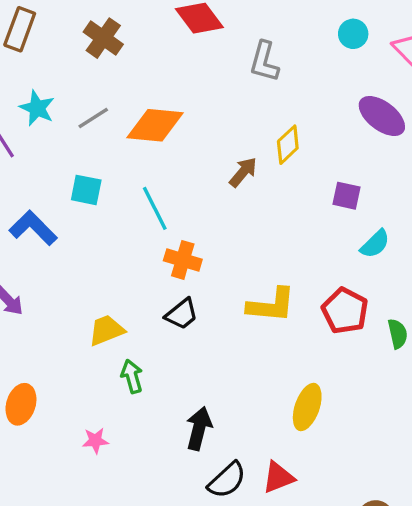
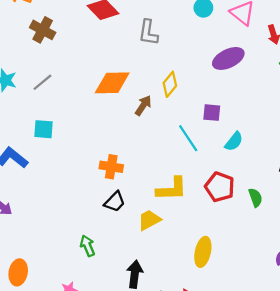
purple ellipse: (382, 116) -> (228, 58), turned -56
orange diamond: (155, 125) -> (112, 83), moved
cyan line: (155, 208) -> (188, 138), moved
yellow trapezoid: (106, 330) -> (149, 220), moved

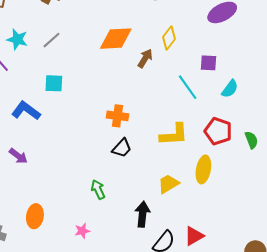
yellow trapezoid: (149, 220) -> (168, 184), moved
yellow ellipse: (203, 252) -> (203, 169), moved

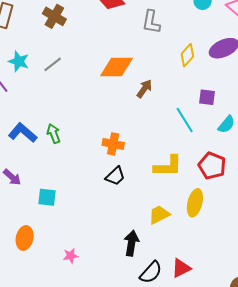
yellow diamond: (169, 38) -> (187, 55), moved
cyan square: (54, 83) -> (47, 197), moved
green arrow: (98, 189) -> (54, 134), moved

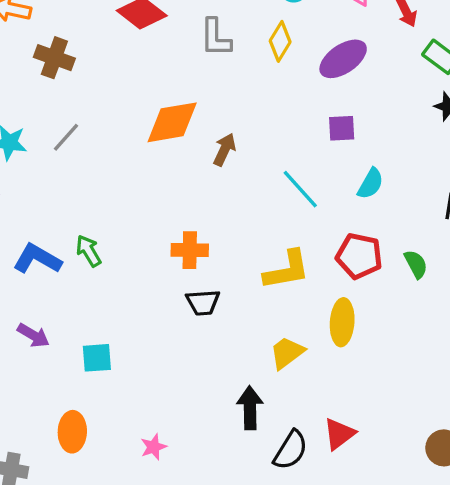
yellow diamond: (187, 55) -> (280, 41), moved
purple square: (207, 97) -> (342, 128), moved
black trapezoid: (115, 176) -> (203, 302), turned 50

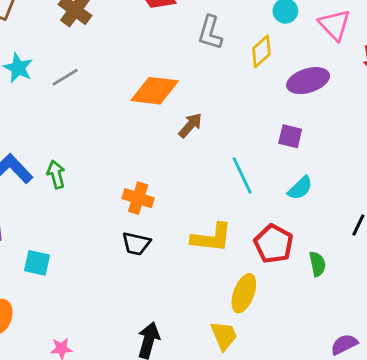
yellow trapezoid: (287, 353) -> (224, 336), moved, turned 88

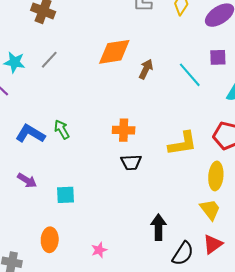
cyan line: (242, 175) -> (190, 75), moved

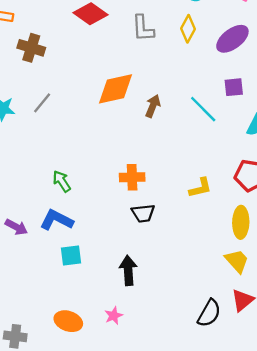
blue L-shape: (30, 134) -> (57, 220), moved
yellow L-shape: (183, 143) -> (200, 188), size x0.7
purple arrow: (27, 180) -> (16, 227), moved
black arrow: (158, 227) -> (128, 270), moved
orange ellipse: (50, 240) -> (68, 321), moved, turned -70

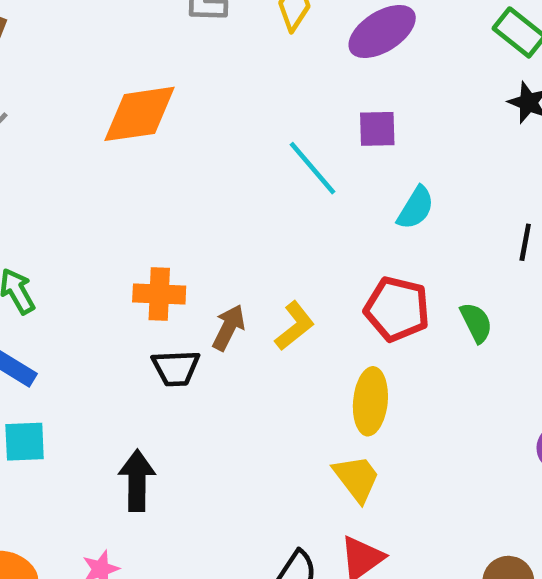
brown arrow: (153, 106) -> (229, 327), moved
yellow L-shape: (200, 188) -> (295, 326), turned -30

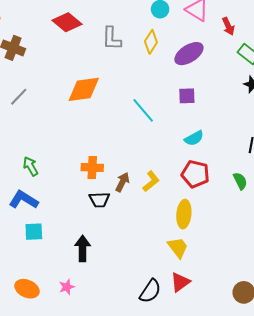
cyan line: (313, 168) -> (143, 110), moved
cyan semicircle: (416, 208) -> (194, 138), moved, turned 30
green semicircle: (476, 323) -> (240, 181), moved

